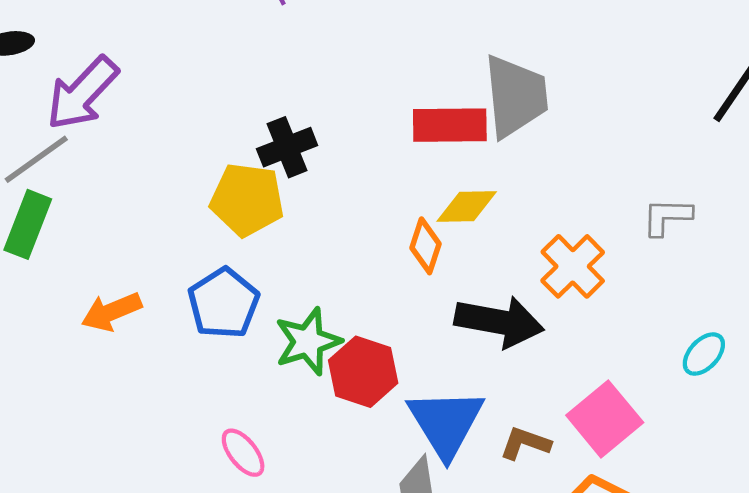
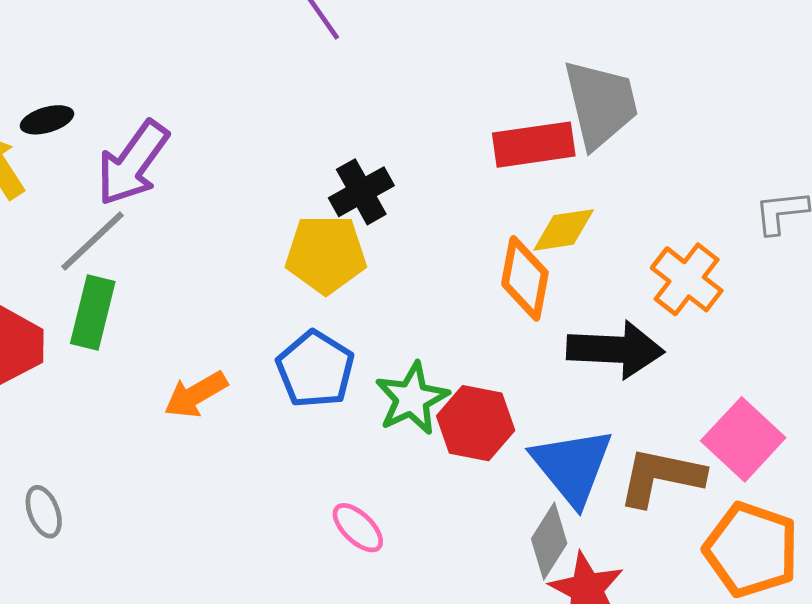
orange diamond: (425, 246) -> (525, 278), size x1.4
brown L-shape: (525, 443) -> (661, 477), size x1.6

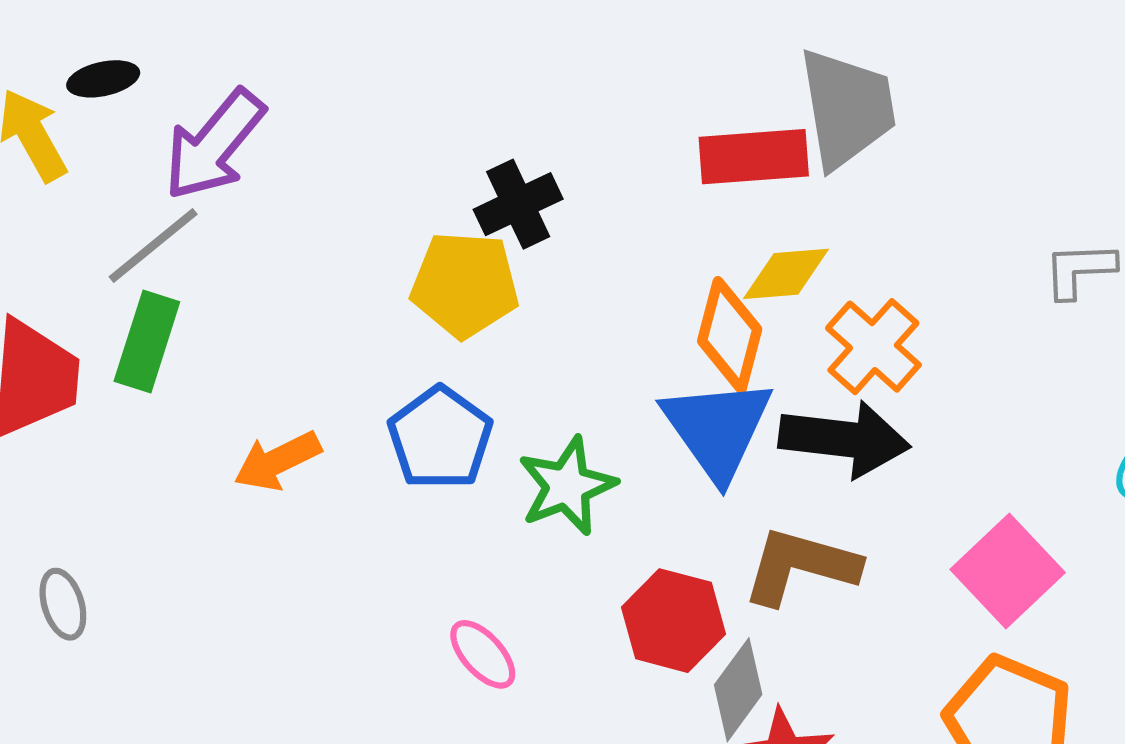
orange cross: (687, 279) -> (873, 347), moved
red hexagon: (476, 423) -> (673, 621), moved
blue triangle: (572, 466) -> (717, 429), moved
brown L-shape: (661, 477) -> (801, 566), moved

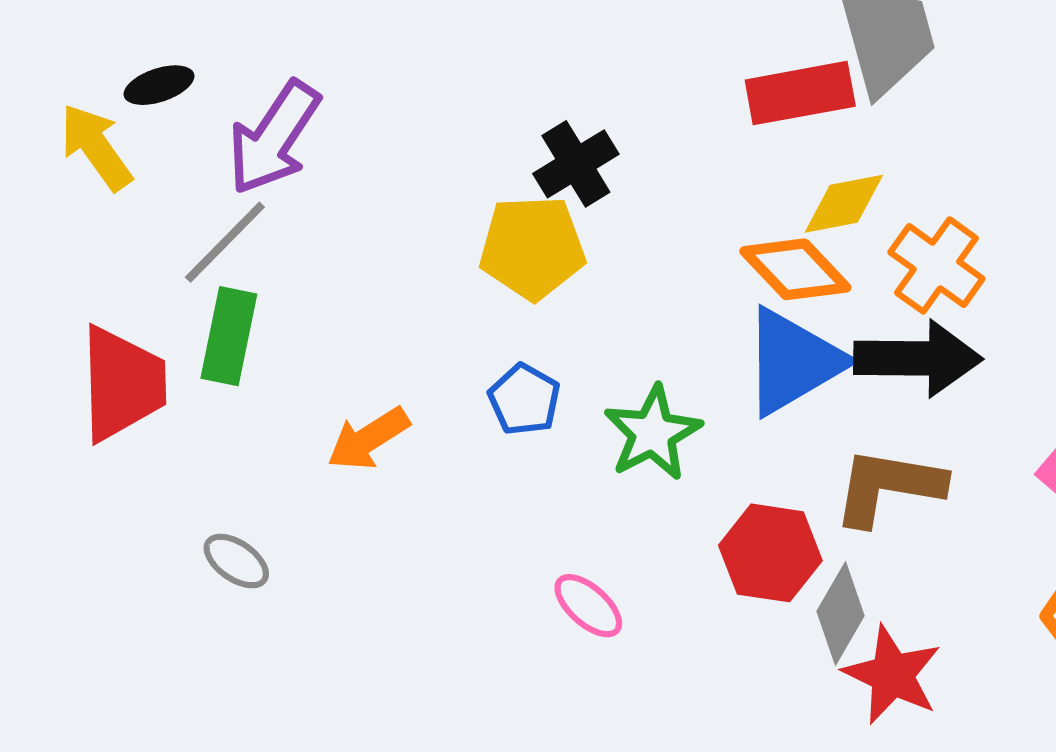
orange diamond: (730, 335) -> (795, 269), turned -52
blue triangle: (717, 429) -> (793, 362), turned 41
blue pentagon: (440, 438) -> (524, 399), size x0.7
gray ellipse: (63, 604) -> (236, 561), moved, turned -32

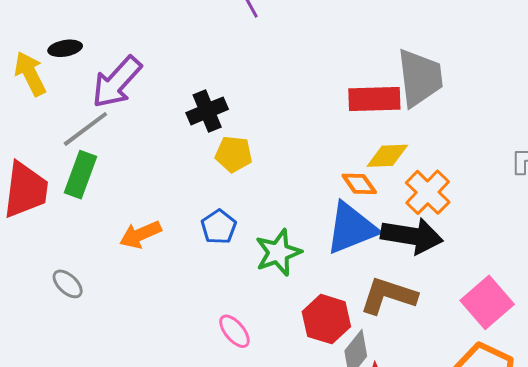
black cross: (576, 164) -> (207, 111), moved
yellow pentagon: (532, 248) -> (234, 154), size x0.7
orange diamond: (795, 269) -> (359, 184), size x0.7

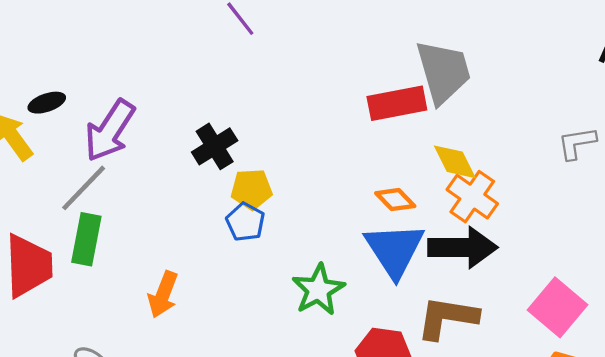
yellow diamond: (387, 156) -> (455, 162), moved, turned 75
blue pentagon: (219, 227) -> (245, 222), moved
blue triangle: (351, 228) -> (395, 250), turned -32
orange arrow: (140, 235) -> (163, 295), turned -36

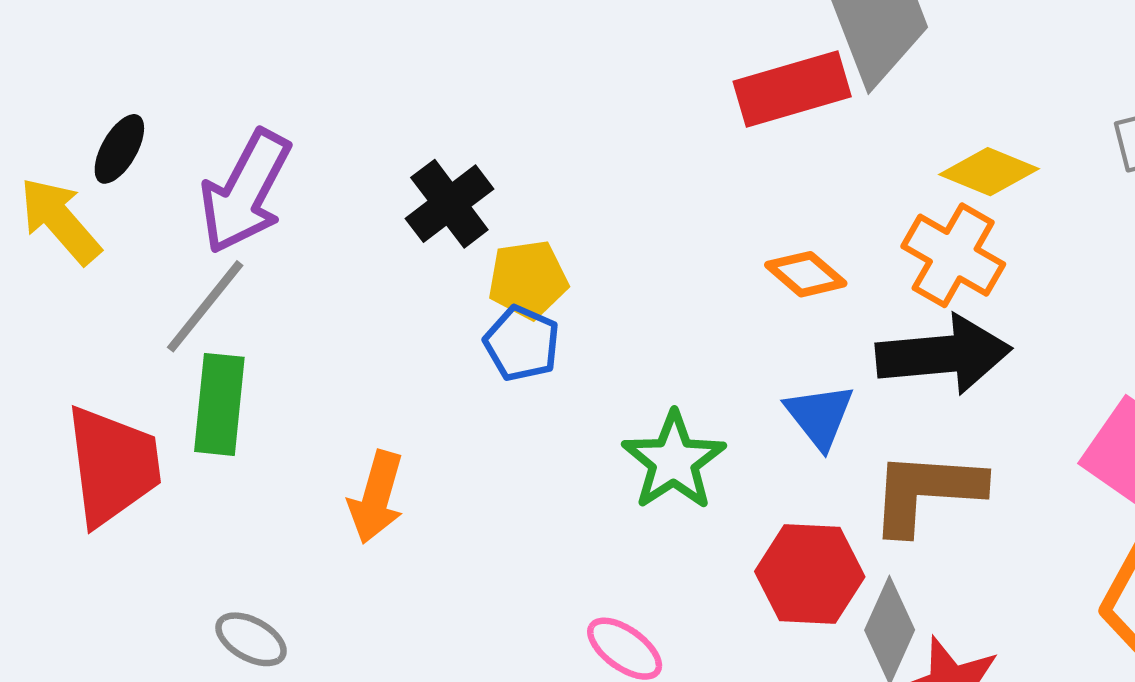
black ellipse: (47, 103) -> (119, 149), turned -36
yellow diamond: (455, 162) -> (989, 172), moved, turned -36
blue triangle: (395, 250) -> (820, 416), moved, size x0.6

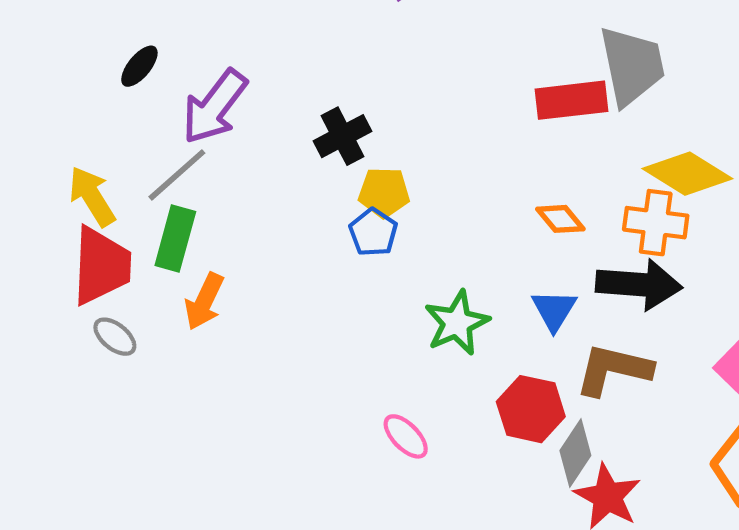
yellow diamond: (989, 172) -> (687, 174), size x1.4
yellow arrow: (60, 221) -> (92, 196), moved
orange cross: (953, 255) -> (656, 223), turned -32
orange arrow: (376, 497) -> (204, 301), moved
gray ellipse: (251, 639) -> (115, 337), moved

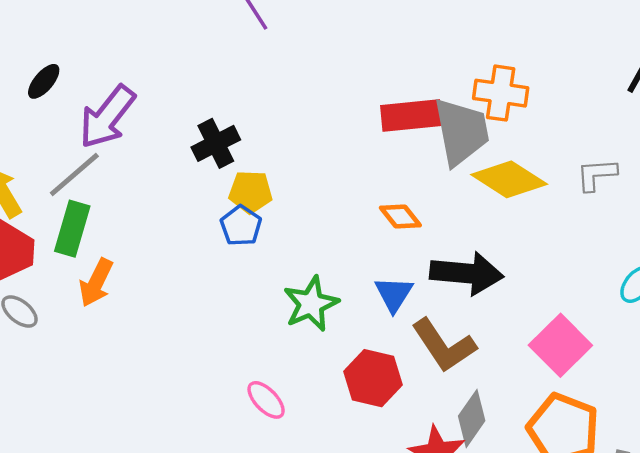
gray trapezoid: (632, 66) -> (461, 132), moved
orange cross: (656, 223) -> (501, 93), moved
brown L-shape: (613, 370) -> (444, 345), turned -138
gray diamond: (575, 453) -> (472, 418), moved

